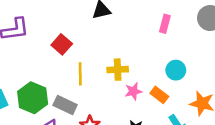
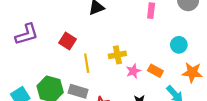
cyan circle: (176, 70) -> (179, 45), moved

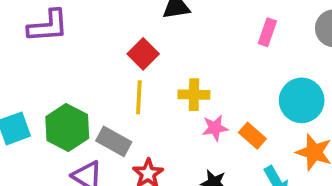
red square: (68, 41) -> (143, 54), moved
cyan circle: (179, 45) -> (302, 100), size x1.5

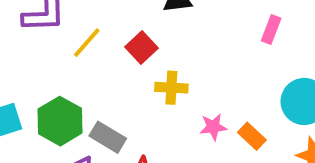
yellow cross: (194, 95) -> (171, 88), moved
yellow line: (139, 97) -> (87, 43), moved, turned 36

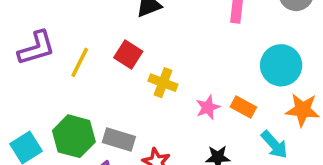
yellow cross: (171, 88) -> (163, 83), turned 32

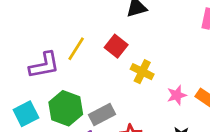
purple L-shape: (36, 48) -> (44, 65), moved
gray rectangle: (119, 140) -> (102, 114), turned -50

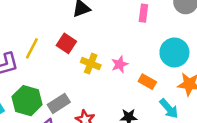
pink star: (177, 95) -> (120, 64), moved

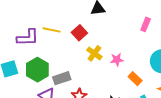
yellow line: (32, 48) -> (52, 30), turned 60

